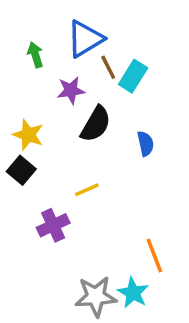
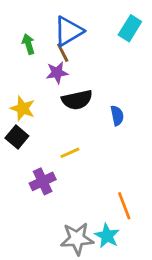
brown line: (108, 67) -> (63, 53), moved
cyan rectangle: (133, 76) -> (130, 28), moved
black semicircle: (96, 124) -> (77, 100), turned 48

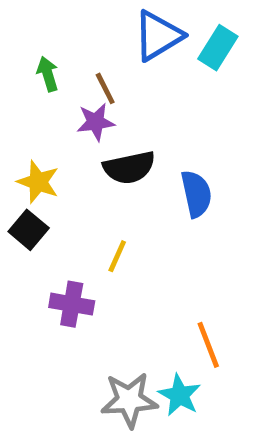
blue triangle: (68, 31) -> (158, 36), moved
blue semicircle: (117, 116) -> (196, 194), size x1.4
yellow line: (70, 153) -> (117, 256), turned -42
purple cross: (43, 181) -> (72, 304), turned 35

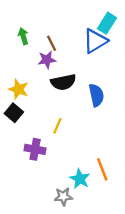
blue triangle: (158, 36) -> (95, 41), moved
cyan star: (180, 395) -> (80, 179), moved
gray star: (129, 400) -> (63, 197), size x0.7

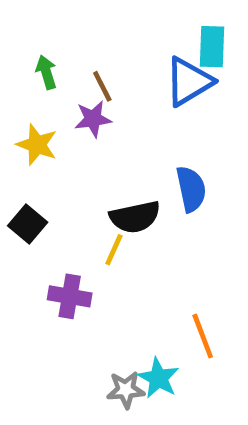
cyan rectangle: (107, 23) -> (212, 47), turned -30
black semicircle: (63, 82) -> (135, 217), moved
yellow star: (19, 89) -> (37, 145), moved
cyan star: (80, 179) -> (158, 378), moved

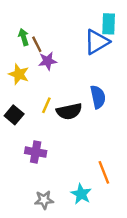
brown line: (102, 86) -> (37, 44), moved
yellow line: (114, 250) -> (46, 105), moved
gray star: (126, 390) -> (44, 200), moved

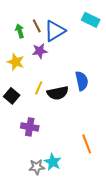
cyan rectangle: (109, 24) -> (91, 20), turned -66
blue triangle: (97, 42) -> (55, 31), moved
brown line: (37, 44) -> (37, 26), moved
cyan star: (81, 194) -> (53, 162), moved

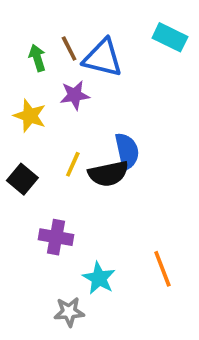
blue triangle: (55, 31) -> (103, 58), turned 45
blue semicircle: (82, 81) -> (127, 151), moved
cyan star: (53, 162) -> (99, 278), moved

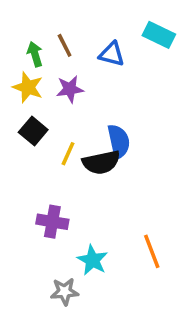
blue triangle: (103, 58) -> (112, 54), moved, size x0.7
yellow star: (30, 116) -> (28, 87), moved
black square: (22, 179) -> (33, 131), moved

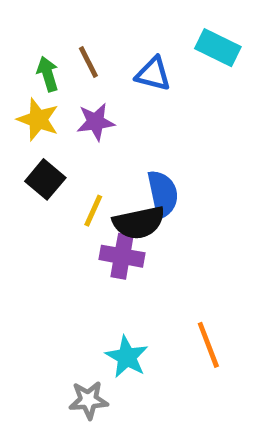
purple cross: (52, 222) -> (122, 256), moved

